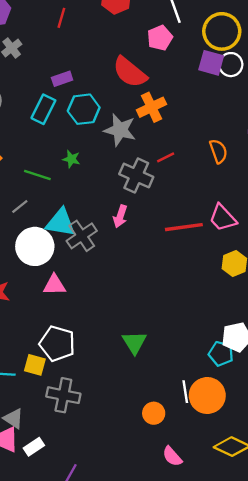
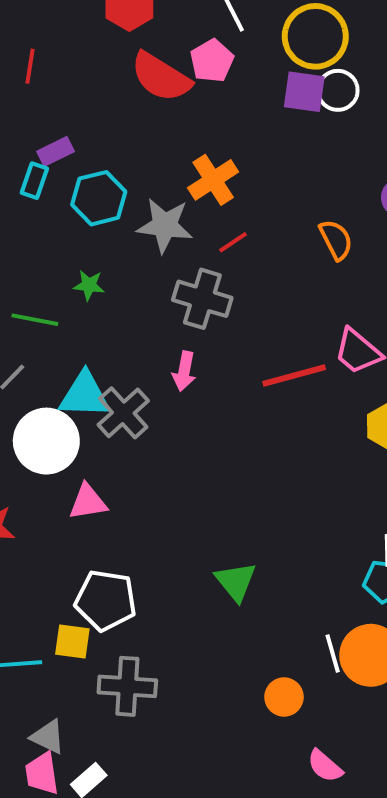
red line: (61, 18) -> (30, 66), moved
red semicircle: (130, 72) -> (161, 77), moved
cyan rectangle: (43, 109) -> (34, 181), moved, size x0.7
red line: (166, 157) -> (233, 242), moved

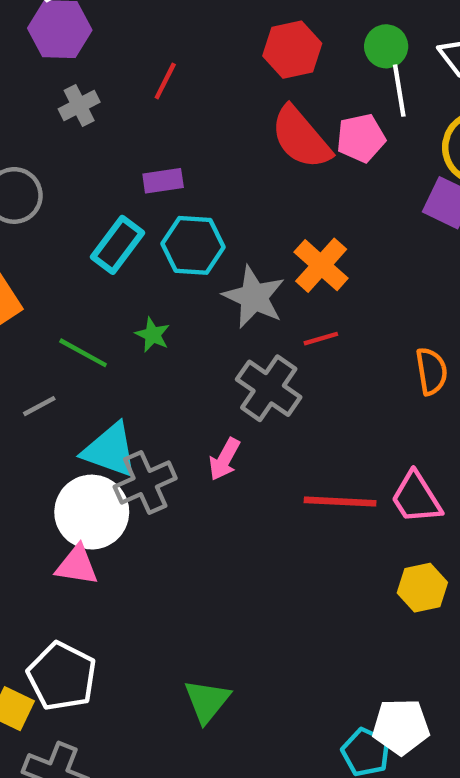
orange cross: (213, 180) -> (321, 265), turned -33
cyan rectangle: (34, 181) -> (118, 245), moved, size x1.4
white circle: (46, 441) -> (92, 512), moved

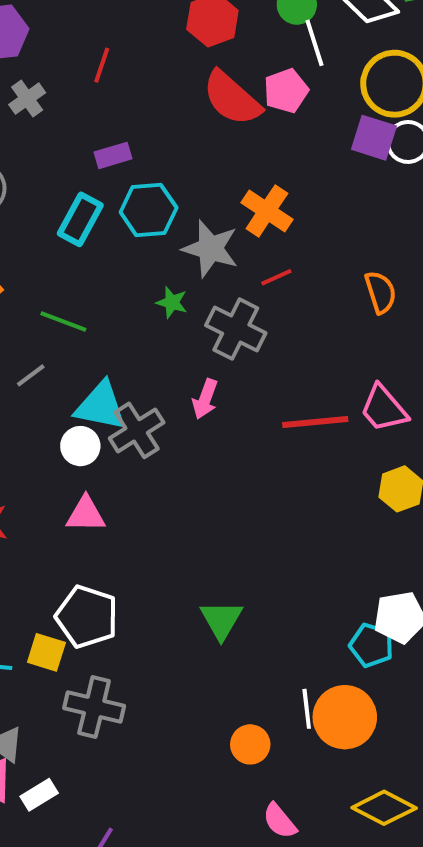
green star: (153, 335) -> (172, 302), moved
white circle: (92, 512) -> (80, 446), moved, size x0.6

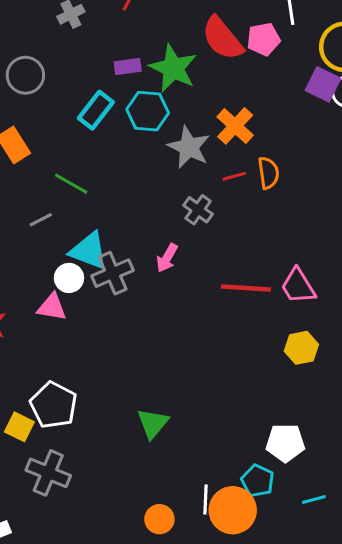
orange semicircle: (381, 292) -> (268, 173), moved
green star: (172, 302) -> (173, 68), moved, size x2.0
gray cross: (236, 329) -> (198, 210), size x0.7
pink triangle: (86, 514) -> (52, 307), moved
cyan pentagon: (371, 645) -> (258, 481), moved

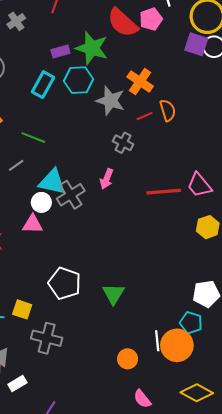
white pentagon: (54, 405) -> (65, 283), moved

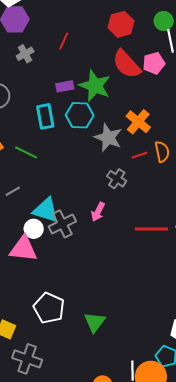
cyan rectangle: (43, 85) -> (45, 116), turned -45
green line: (33, 138) -> (26, 152), moved
pink triangle: (33, 224) -> (23, 249), size x1.4

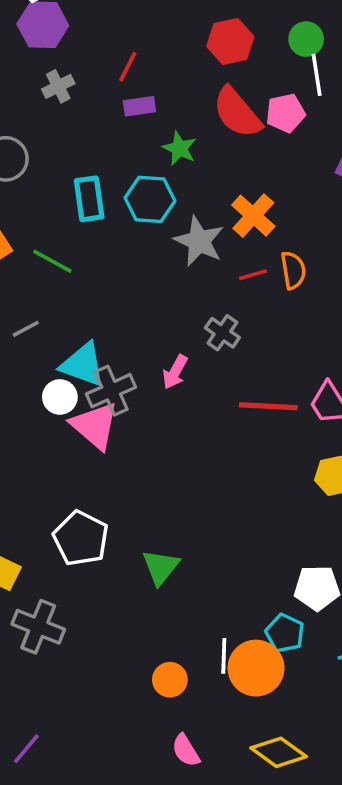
purple rectangle: (65, 86) -> (139, 106), moved
green star: (95, 86) -> (180, 148), size x0.6
gray cross: (117, 179) -> (222, 333), moved
pink triangle: (23, 249) -> (95, 426), moved, turned 32

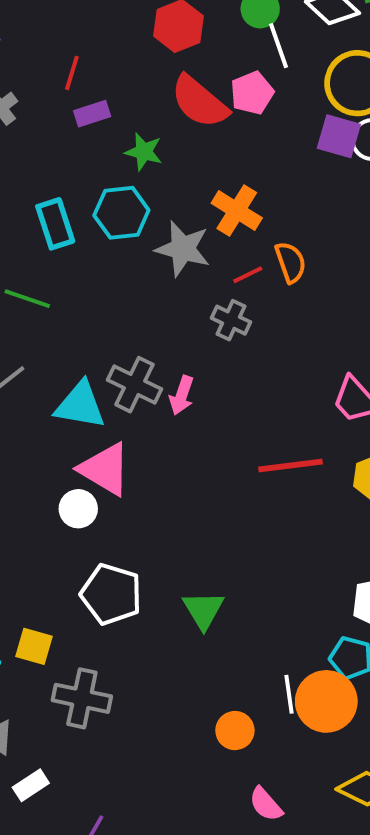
gray cross: (222, 333) -> (231, 320), moved
gray cross: (111, 391) -> (135, 385), moved, turned -30
white circle: (60, 397) -> (78, 509), moved
red line: (268, 406) -> (290, 466), moved

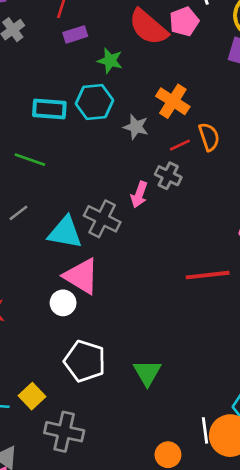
cyan rectangle: (55, 224) -> (49, 109), turned -68
gray star: (183, 249) -> (136, 127), size x0.7
pink arrow: (182, 395) -> (139, 195), moved
yellow square: (34, 646) -> (32, 396), turned 30

